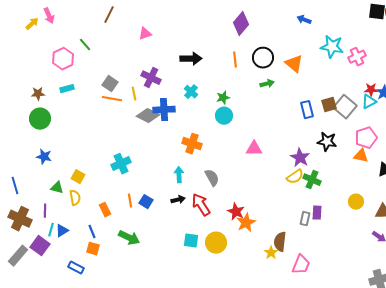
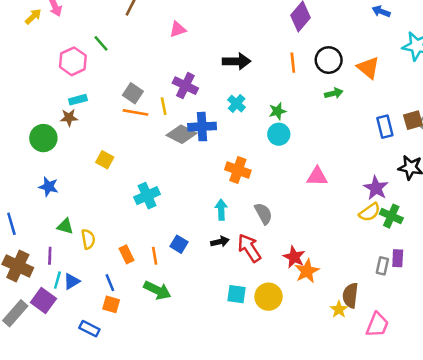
brown star: (38, 94) -> (69, 118), moved
yellow square: (78, 177) -> (105, 160), moved
orange line: (130, 201) -> (155, 256), moved

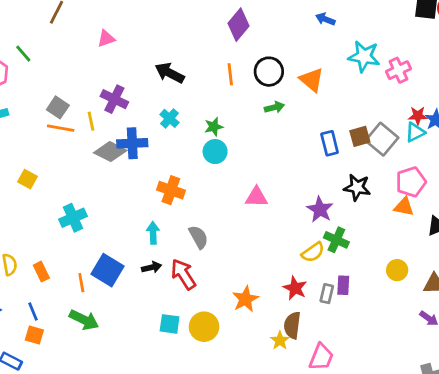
black arrow: (237, 61) -> (170, 73), turned -152
yellow semicircle: (370, 212) -> (313, 252), moved
blue square: (179, 244) -> (107, 270), size x1.6
orange rectangle: (127, 254) -> (41, 272), moved
red star: (294, 257) -> (295, 288), moved

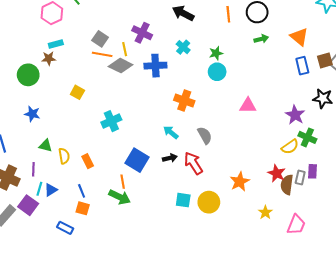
orange triangle: (312, 80) -> (299, 37), moved
gray diamond: (110, 152) -> (121, 66), moved
cyan arrow: (153, 233) -> (171, 132), turned -49
orange line: (81, 283) -> (123, 182), moved
brown semicircle: (292, 325) -> (287, 185), moved

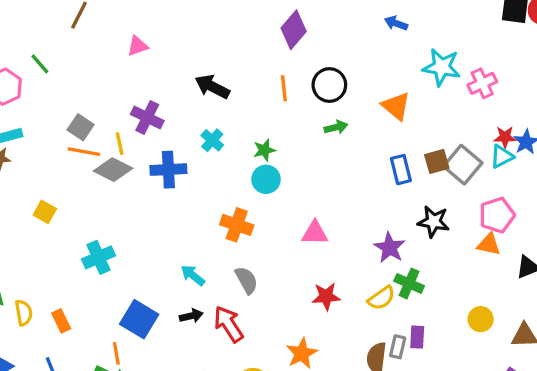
orange triangle: (299, 37) -> (396, 106), moved
orange cross: (184, 101) -> (237, 225), moved
red star: (277, 173) -> (326, 296), moved, turned -30

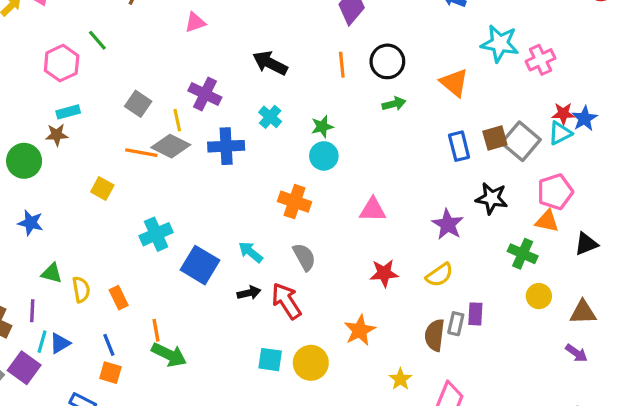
orange line: (84, 152) -> (141, 153), moved
green cross: (409, 283) -> (523, 254), moved
blue square: (139, 319) -> (200, 265), moved
orange line: (116, 353) -> (156, 330), moved

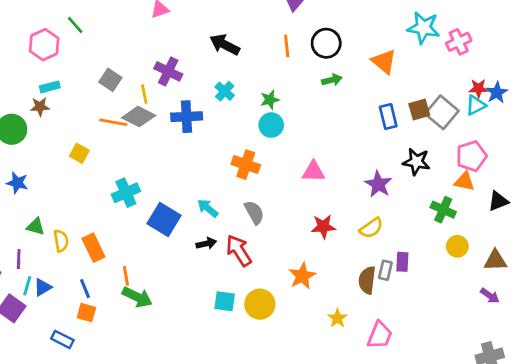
orange rectangle: (119, 298) -> (93, 248), size x1.4

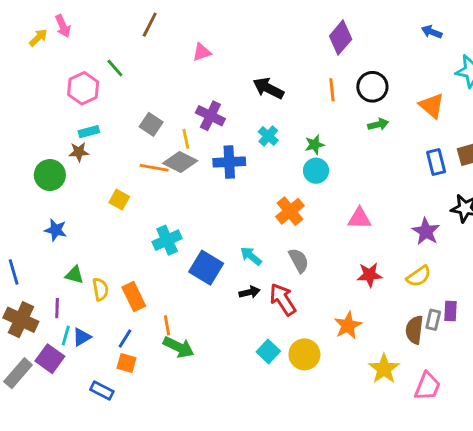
orange cross: (246, 165) -> (290, 211), turned 32
blue line: (85, 289) -> (125, 338), turned 54
cyan square: (225, 301) -> (268, 351), turned 35
yellow star: (337, 318) -> (384, 369), size x1.5

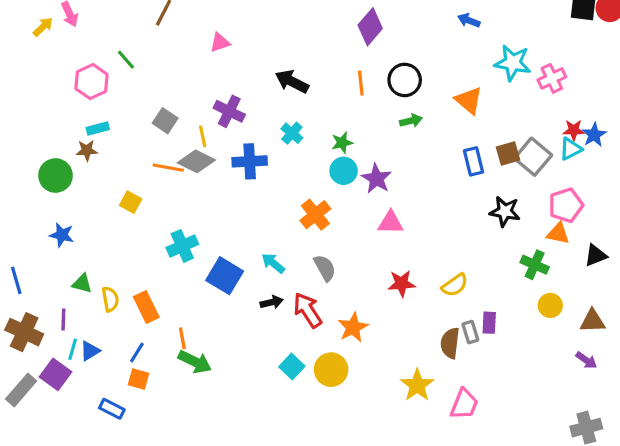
purple star: (426, 231) -> (376, 179), moved
gray rectangle: (433, 320) -> (470, 332), turned -30
orange star: (348, 325) -> (353, 327), moved

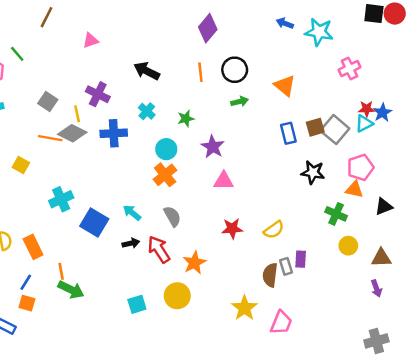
cyan star: (513, 63) -> (319, 32), moved
cyan circle: (344, 171) -> (166, 149), moved
purple arrow: (586, 360) -> (376, 288), turned 35
cyan square: (292, 366) -> (137, 304), moved, turned 30

